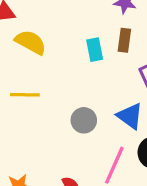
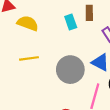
gray circle: (84, 120) -> (70, 70), size x1.6

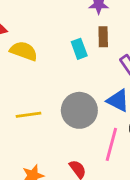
yellow line: (29, 58) -> (28, 115), moved

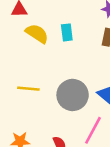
cyan rectangle: (79, 49) -> (67, 32), moved

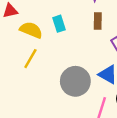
yellow line: (28, 89) -> (30, 59), moved, turned -54

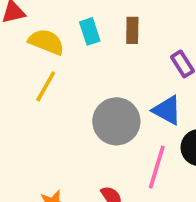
brown rectangle: (98, 21) -> (132, 30), moved

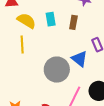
yellow line: (46, 86) -> (22, 45), turned -42
blue triangle: (167, 110) -> (79, 59), moved

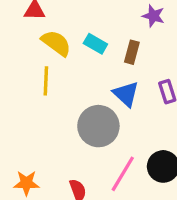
cyan rectangle: (51, 19) -> (95, 44), turned -56
blue triangle: (79, 59) -> (126, 94), moved

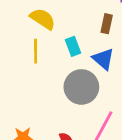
cyan rectangle: (95, 44) -> (73, 46), moved, turned 42

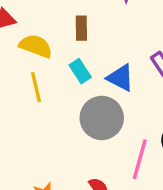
brown rectangle: (107, 24) -> (81, 28), moved

